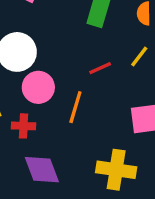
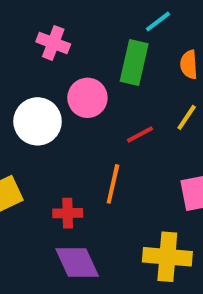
pink circle: (38, 87) -> (87, 98), moved
red cross: (23, 126) -> (68, 213), moved

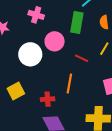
red line: (140, 135) -> (82, 58), turned 56

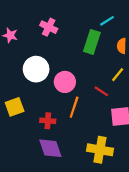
pink circle: (55, 41) -> (65, 82), moved
red line: (82, 58) -> (101, 91), moved

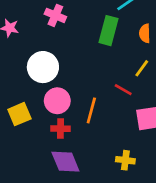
pink circle: (65, 82) -> (57, 101), moved
yellow cross: (100, 150) -> (125, 160), size x0.6

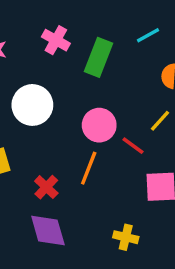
green rectangle: (109, 31) -> (99, 57), moved
pink circle: (57, 101) -> (99, 125), moved
red cross: (60, 129) -> (46, 187), turned 36

